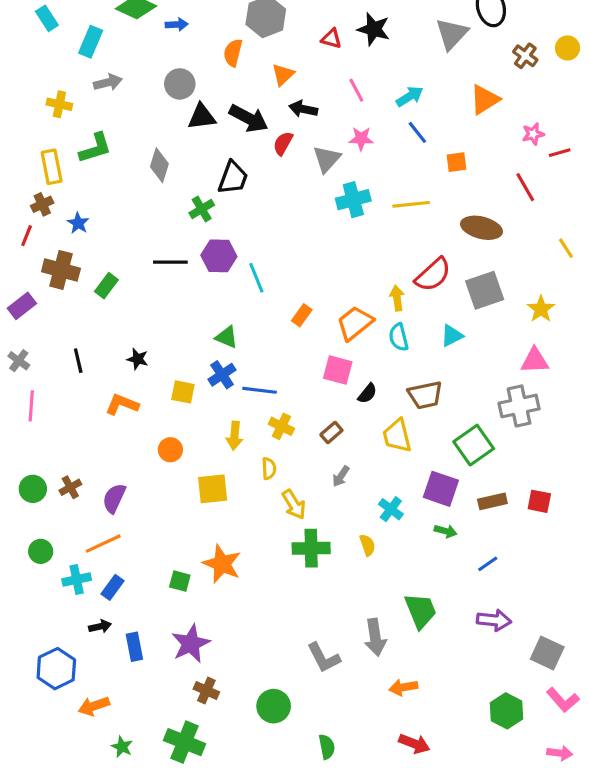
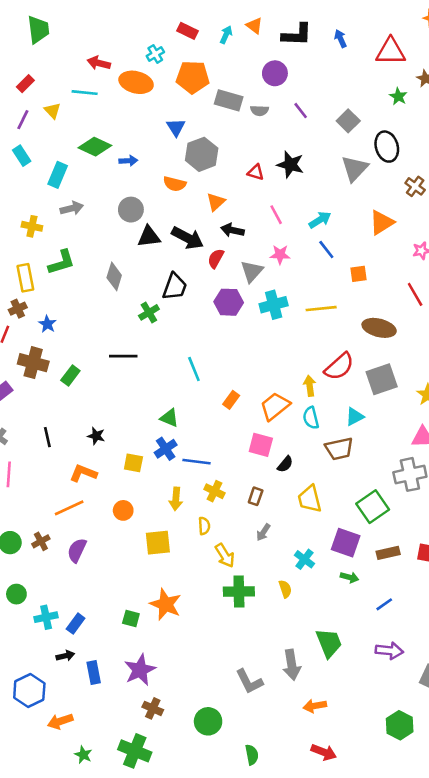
orange semicircle: (233, 53) -> (175, 184), turned -90
purple hexagon: (219, 256) -> (229, 302), moved
brown trapezoid: (425, 395) -> (339, 449), moved
brown rectangle: (331, 433) -> (256, 496), turned -30
orange line: (103, 544) -> (69, 508), moved

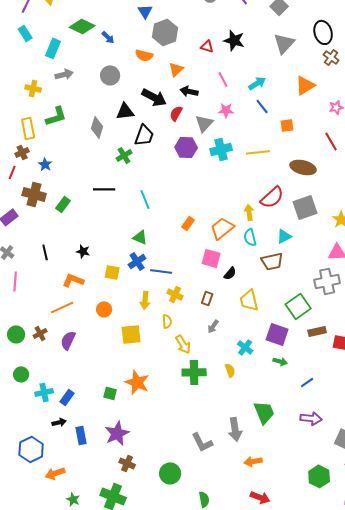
black ellipse: (387, 147) -> (323, 32), moved
blue arrow: (128, 161) -> (108, 37), turned 48
black triangle: (149, 237) -> (125, 111), moved
cyan line: (194, 369) -> (145, 199), moved
brown rectangle: (388, 553) -> (317, 331), moved

